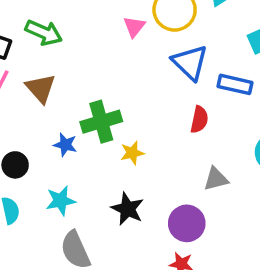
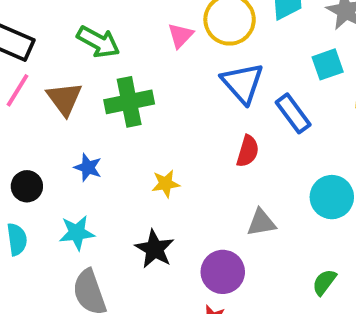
green arrow: (44, 33) -> (98, 42), moved
blue rectangle: (235, 84) -> (293, 113), turned 36
green cross: (101, 122) -> (129, 102), moved

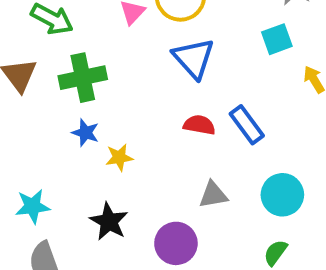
blue rectangle: (293, 113) -> (247, 125), moved
red semicircle: (248, 151) -> (199, 125), turned -96
blue star: (88, 167) -> (85, 133), moved
cyan circle: (332, 197) -> (282, 195), moved

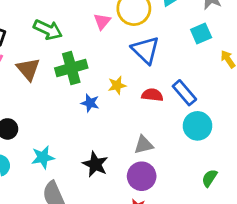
blue star: (85, 133) -> (90, 103), moved
yellow star: (119, 157) -> (117, 85), moved
gray triangle: (213, 195) -> (144, 145), moved
cyan circle: (282, 195) -> (198, 126), moved

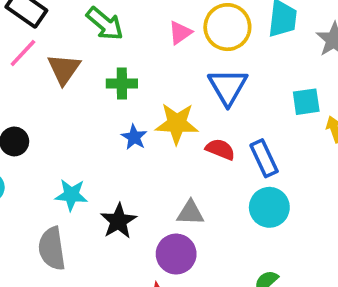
cyan square: (201, 33) -> (306, 102), moved
green cross: (71, 68) -> (122, 83), size x0.7
yellow star: (117, 85) -> (177, 124), size x1.6
cyan star: (43, 157) -> (71, 195), moved

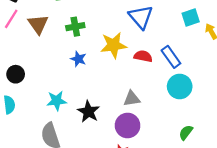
blue star: (134, 137) -> (78, 59), moved

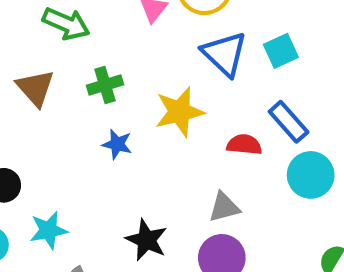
cyan square: (191, 17) -> (281, 51), moved
red semicircle: (143, 56) -> (244, 145), moved
cyan star: (57, 101) -> (49, 230), moved

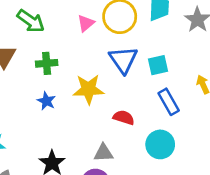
blue rectangle: (289, 122) -> (169, 102), moved

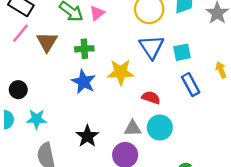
pink triangle: (86, 23) -> (97, 13), moved
blue star: (46, 101) -> (84, 82), size x1.5
cyan circle: (160, 144) -> (160, 128), moved

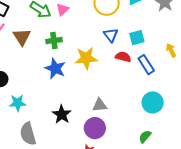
blue triangle: (152, 47) -> (111, 35), size x0.7
red semicircle: (151, 98) -> (123, 57), moved
cyan circle: (160, 128) -> (153, 102), moved

